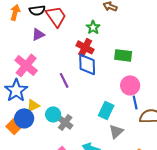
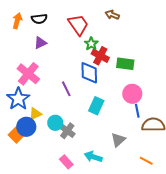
red trapezoid: (56, 16) -> (78, 25), moved
green star: (93, 27) -> (91, 44), moved
red cross: (85, 47) -> (100, 56), moved
cyan rectangle: (106, 110) -> (96, 106), moved

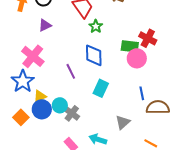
red cross: (100, 56) -> (148, 38), moved
pink circle: (132, 94) -> (137, 58), moved
blue circle: (26, 127) -> (42, 109), moved

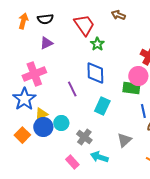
green rectangle: (130, 46) -> (131, 88), moved
pink cross: (33, 56) -> (34, 74), turned 30
gray cross: (72, 113) -> (84, 137), moved

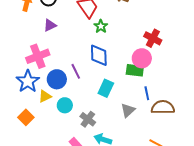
blue circle: (43, 127) -> (57, 79), moved
gray triangle: (124, 140) -> (128, 110), moved

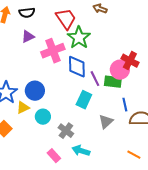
green star: (101, 26) -> (79, 38), size x1.6
red cross: (153, 38) -> (130, 61), moved
pink cross: (38, 56) -> (53, 51), moved
purple line: (76, 71) -> (95, 79), moved

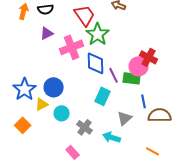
cyan arrow: (81, 151) -> (112, 137), moved

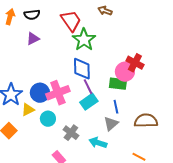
pink cross: (72, 47) -> (58, 93), moved
purple line: (114, 75) -> (88, 87), moved
cyan rectangle: (103, 96) -> (89, 102), turned 30
blue line: (144, 101) -> (116, 107), moved

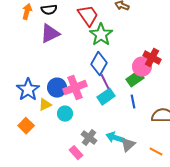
purple triangle: (33, 39) -> (50, 34), size x1.5
blue diamond: (82, 69) -> (99, 64), turned 30
green rectangle: (118, 84) -> (135, 79), turned -42
gray triangle: (111, 124) -> (128, 145), moved
gray cross: (71, 133) -> (89, 138), moved

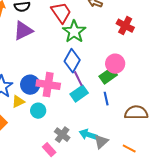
red cross: (152, 58) -> (125, 26), moved
pink cross: (75, 88) -> (48, 85), turned 30

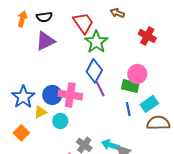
green rectangle: (108, 76) -> (130, 86), turned 48
cyan rectangle: (79, 94) -> (149, 104), moved

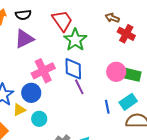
brown arrow: (117, 13) -> (112, 18), moved
blue diamond: (94, 71) -> (73, 69), turned -30
green rectangle: (130, 86) -> (132, 75), moved
pink cross: (70, 95) -> (43, 71), moved, turned -35

